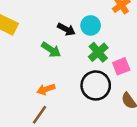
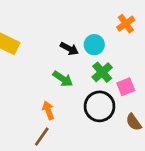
green arrow: (51, 50) -> (63, 79), moved
orange arrow: (46, 89) -> (48, 110), turned 90

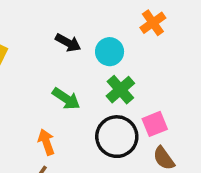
black arrow: (69, 49) -> (68, 43), moved
pink square: (126, 87) -> (155, 124), moved

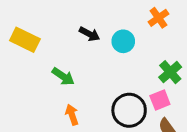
green cross: (120, 90) -> (170, 72), moved
green arrow: (66, 99) -> (63, 77), moved

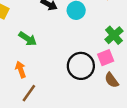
orange arrow: (72, 115) -> (21, 69), moved

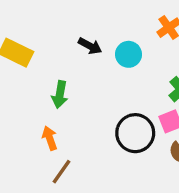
green arrow: (28, 39) -> (60, 95), turned 66

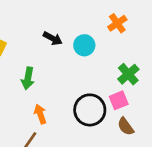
orange arrow: (50, 138) -> (40, 114), moved

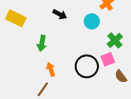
cyan circle: (84, 45) -> (92, 21), moved
brown semicircle: (126, 126) -> (121, 76), moved

